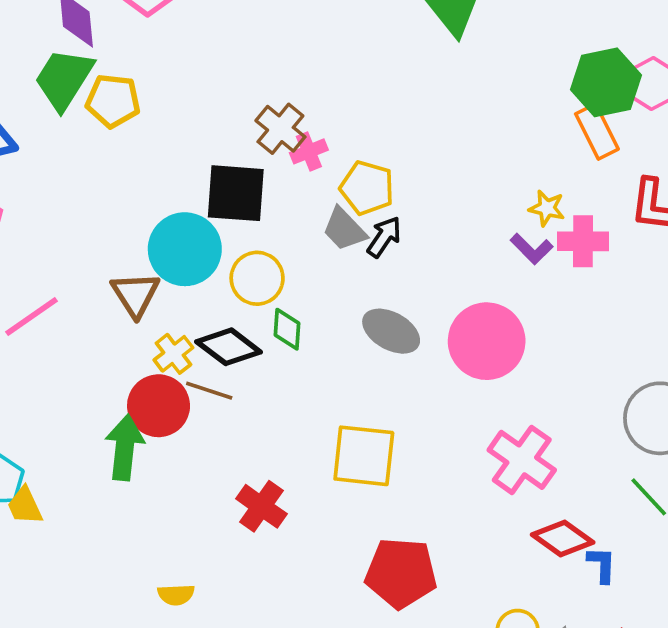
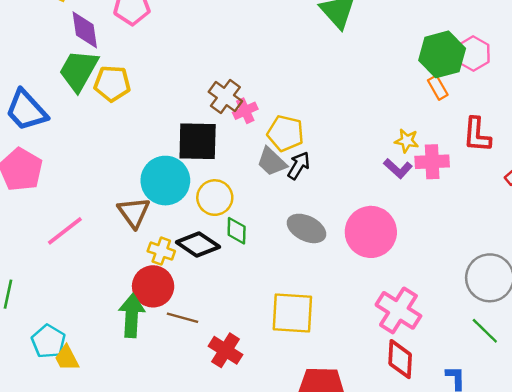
orange rectangle: (597, 131) -> (438, 88), size x0.7
yellow cross: (173, 354) -> (161, 251), turned -30
brown line: (209, 391) -> (182, 318), moved
red diamond: (563, 539) -> (400, 359), moved, turned 60

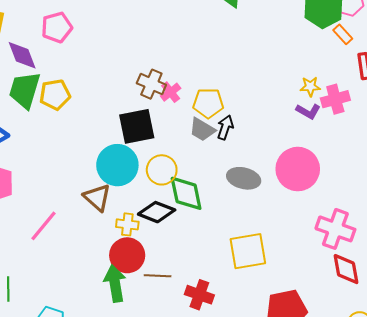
orange rectangle: (438, 88) -> (343, 34), moved
green diamond: (237, 231) -> (186, 193), size x1.6

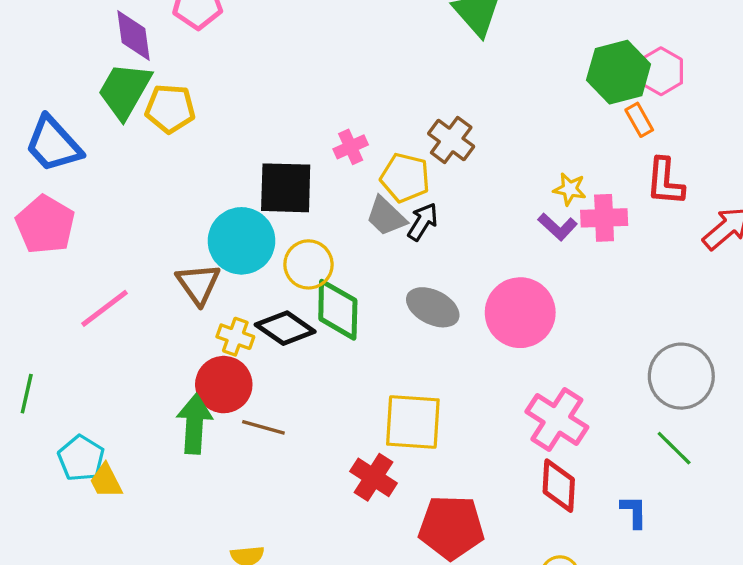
brown cross: (151, 84) -> (451, 140), moved
red cross: (199, 295) -> (374, 477), moved

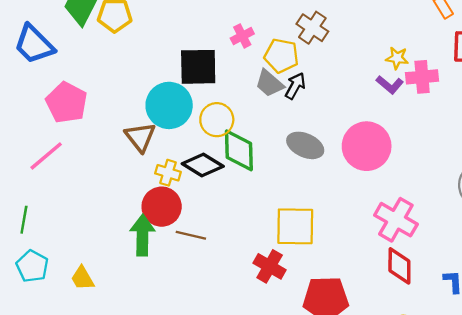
pink pentagon: (45, 225) -> (66, 103), moved
pink line: (105, 308) -> (46, 156), moved
cyan pentagon: (81, 458) -> (32, 266), moved

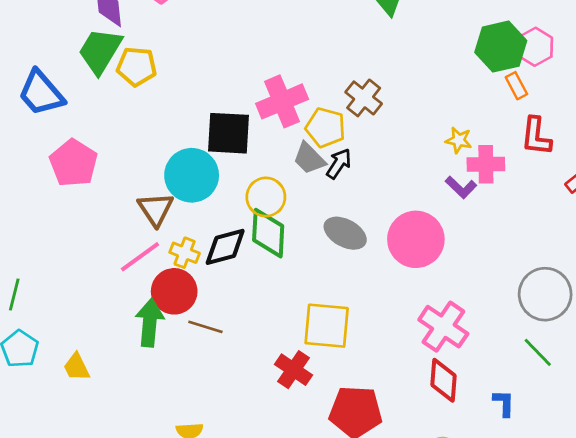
pink cross: (242, 36) -> (282, 101), size x1.8
purple L-shape: (390, 85) -> (461, 187), moved
yellow circle: (217, 120) -> (266, 197), moved
pink line: (46, 156) -> (140, 257), moved
black diamond: (203, 165) -> (225, 247), turned -51

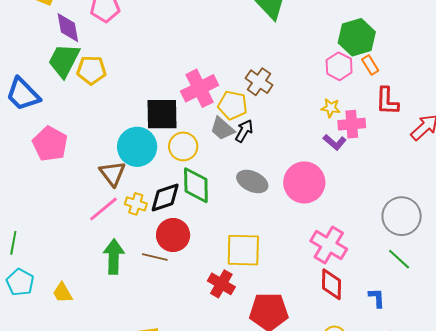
pink hexagon: (535, 47) -> (339, 66), moved
yellow circle: (266, 197) -> (183, 146), moved
red circle: (174, 291) -> (173, 235), moved

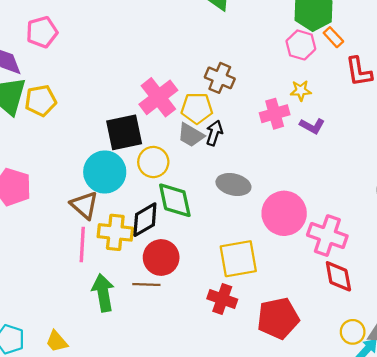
pink cross: (352, 124) -> (275, 114), moved
pink circle: (304, 182) -> (284, 213), moved
yellow cross: (136, 204) -> (115, 232), size x1.5
pink line: (103, 209) -> (82, 245), turned -36

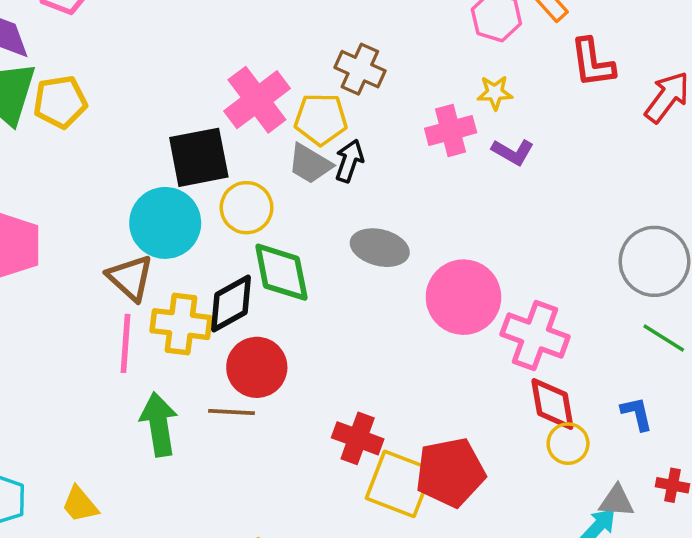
yellow square: (238, 259) -> (399, 484), moved, turned 30
yellow circle: (353, 332) -> (568, 444), moved

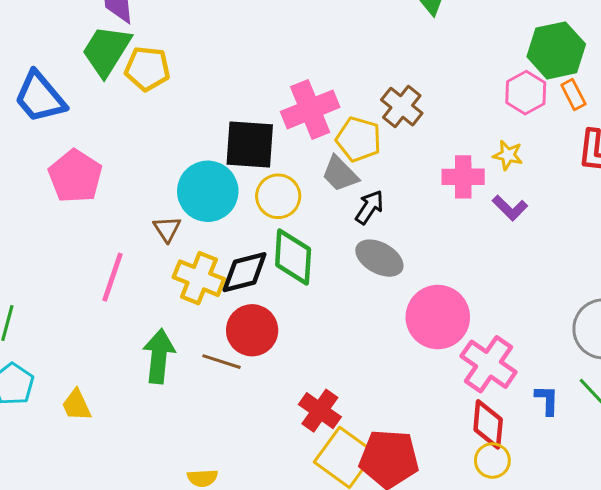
black arrow: (349, 161) -> (369, 207), moved
brown triangle: (130, 278) -> (167, 229), size x0.7
pink line: (126, 343) -> (113, 277), moved
blue L-shape: (637, 414) -> (547, 400), moved

